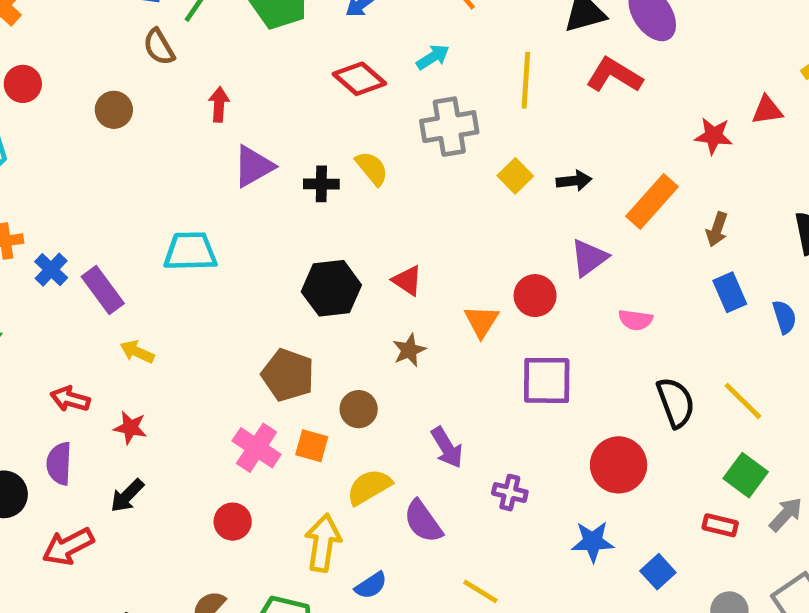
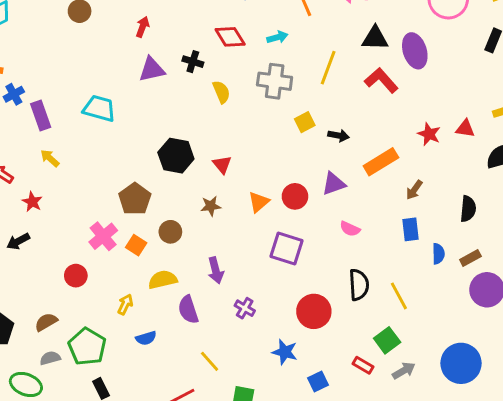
black cross: (321, 184) -> (193, 62), moved
yellow arrow: (323, 543) -> (125, 304), size x0.6

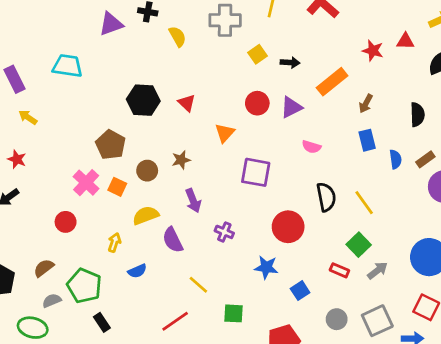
red circle: (295, 196) -> (257, 103), moved
brown star: (211, 206) -> (181, 160), moved

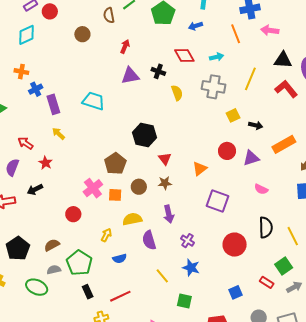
red triangle: (187, 103) -> (165, 159), moved
orange square: (117, 187) -> (115, 195), turned -32
blue star: (266, 267) -> (191, 268), moved
red line: (175, 321) -> (120, 296), moved

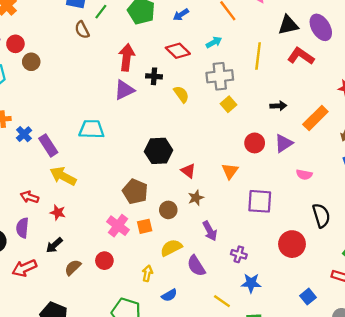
brown circle: (82, 34) -> (31, 62), moved
red arrow: (125, 46) -> (127, 57), moved, size x1.6
yellow square: (233, 115) -> (229, 104), moved
yellow arrow: (59, 134) -> (63, 176), size x1.6
brown semicircle: (52, 245) -> (73, 267), moved

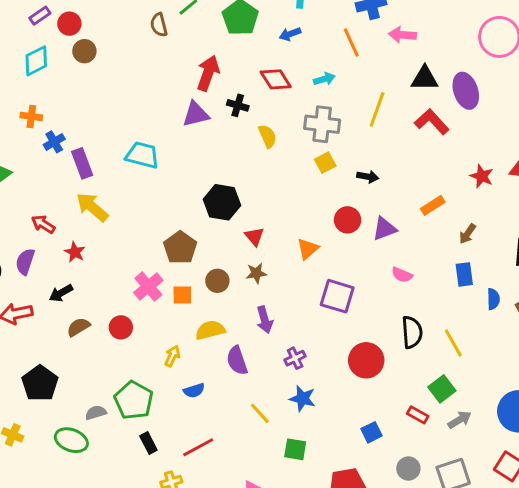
black arrow: (278, 106) -> (368, 177), moved
orange rectangle: (315, 118) -> (433, 205), size x0.7
purple cross: (239, 254) -> (295, 358), turned 35

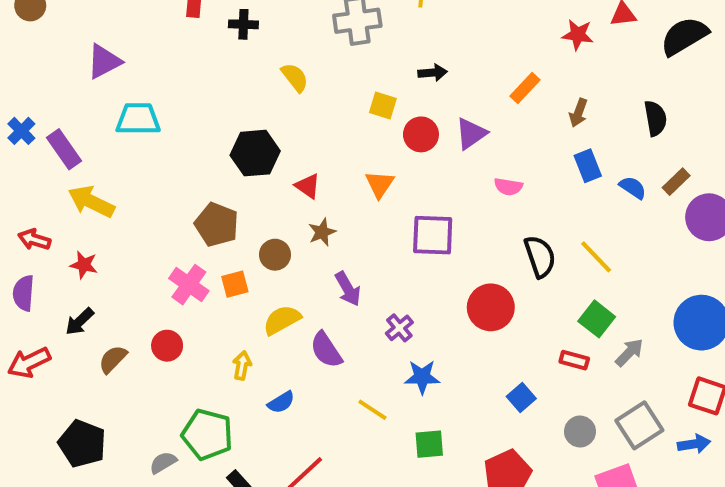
purple triangle: (196, 114) -> (104, 61), moved
yellow semicircle: (268, 136) -> (295, 77), moved
yellow square: (325, 163) -> (383, 106), moved, turned -30
blue semicircle: (493, 299) -> (633, 188), turned -40

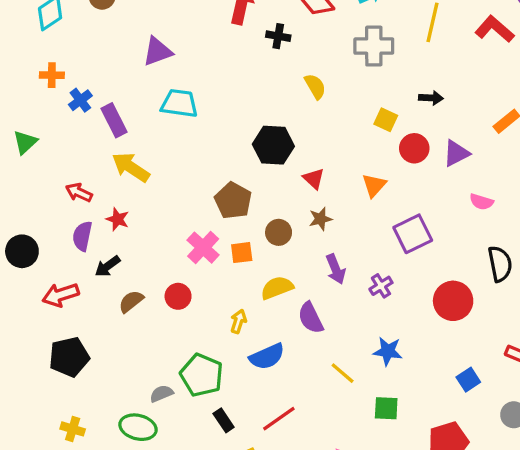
purple square: (433, 235) -> (413, 234), turned -36
purple semicircle: (24, 293) -> (82, 236), moved
purple cross: (399, 328) -> (381, 286), moved
blue semicircle: (281, 402) -> (267, 356), size x1.5
black pentagon: (82, 444) -> (69, 357), moved, turned 30

